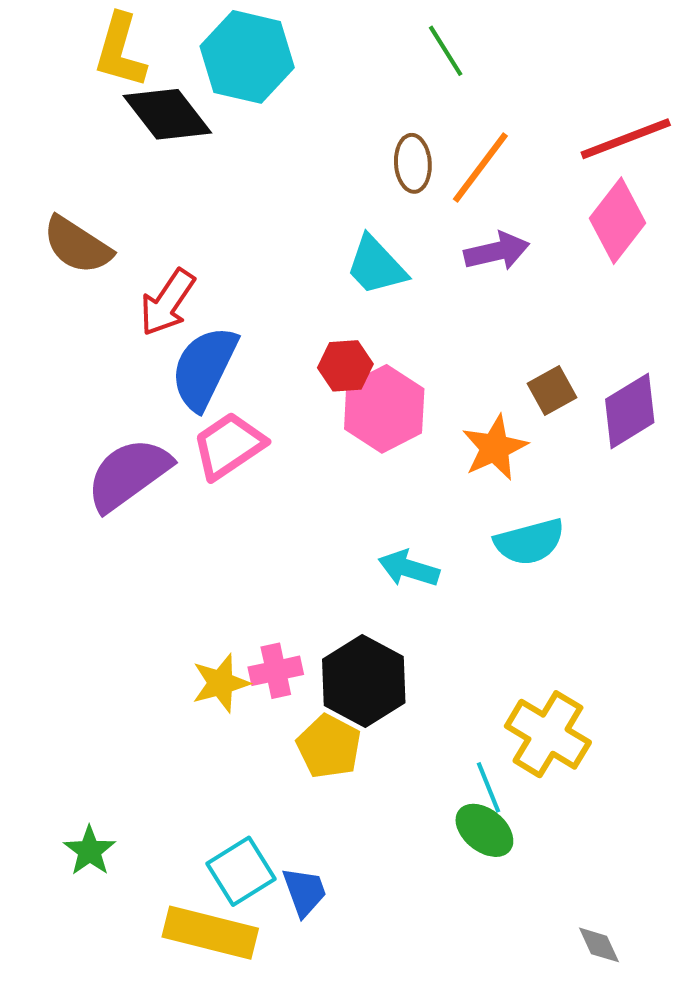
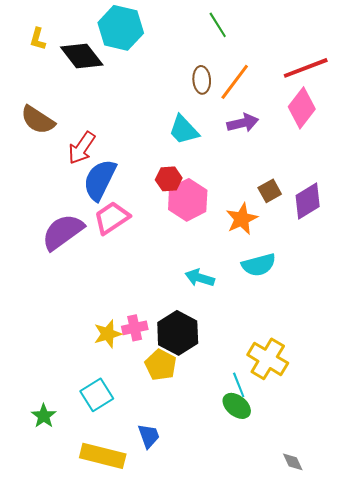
yellow L-shape: (120, 51) -> (38, 39), moved, size x0.6
cyan square: (241, 871) -> (97, 395), moved

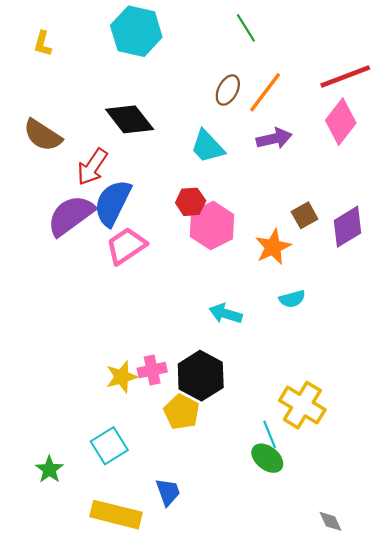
black diamond: (82, 56) -> (130, 119), moved
brown ellipse: (202, 80) -> (228, 90), turned 32
purple semicircle: (63, 232) -> (71, 215), moved
cyan semicircle: (259, 265) -> (292, 299), size x0.7

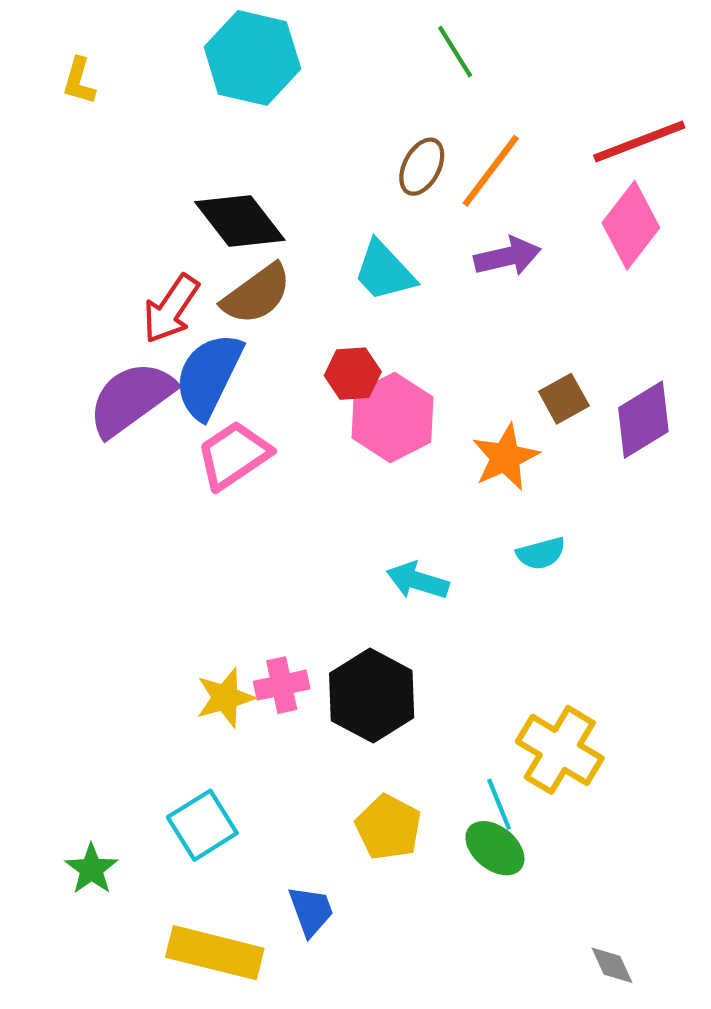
brown semicircle: (43, 135) -> (257, 294), moved, turned -69
yellow pentagon: (181, 412) -> (388, 827), moved

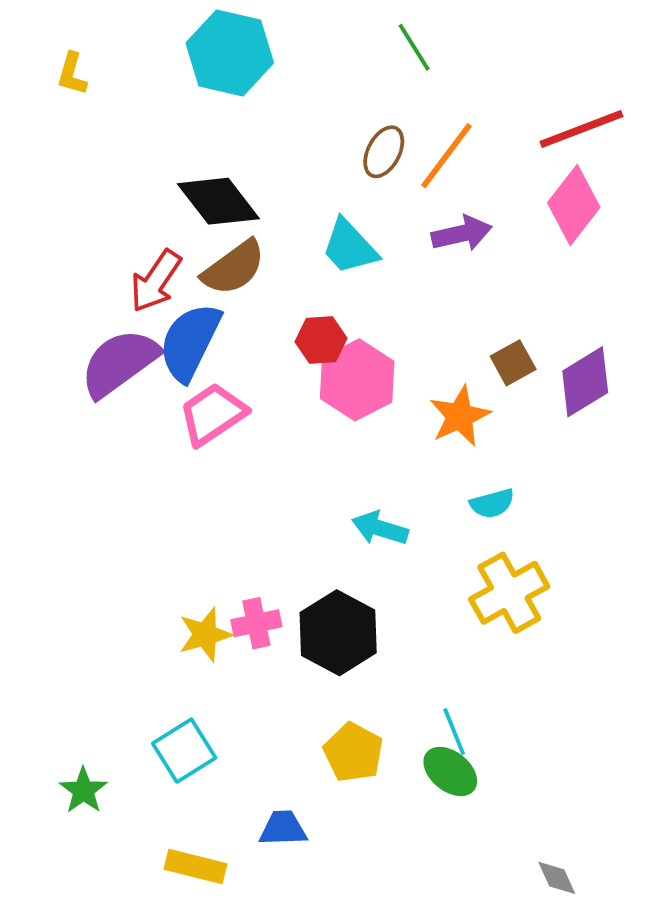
yellow cross: (560, 750) -> (509, 593), moved, turned 30
blue trapezoid: (311, 911) -> (283, 828), turned -72
yellow rectangle: (215, 953) -> (196, 867), size x0.7

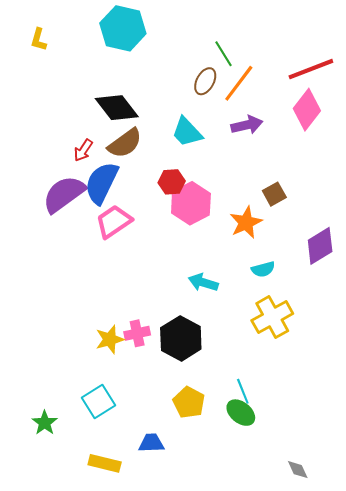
green line: (414, 47) -> (224, 54), moved
red arrow: (156, 281) -> (83, 150), size x0.7
purple diamond: (585, 382) -> (320, 246), moved

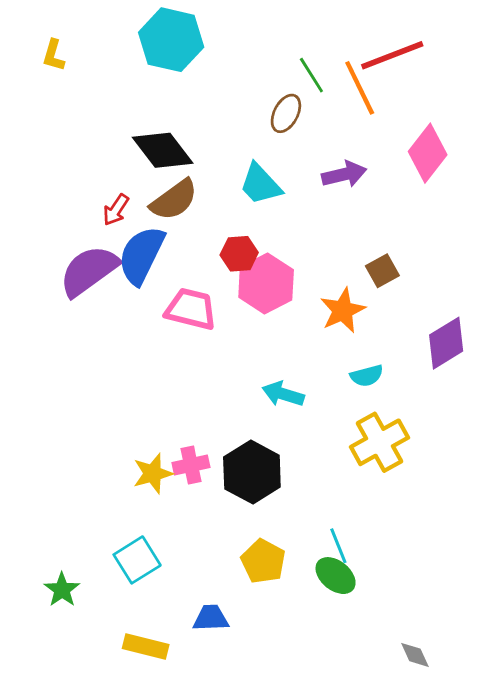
red line: (311, 69) -> (392, 55), moved
orange line: (239, 83) -> (360, 88), moved, turned -63
pink trapezoid: (114, 222) -> (191, 309), moved, turned 48

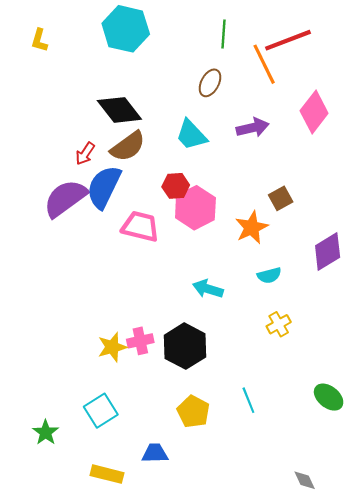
green line: (311, 75) -> (224, 34), moved, turned 36
yellow cross: (379, 442) -> (279, 324), size x0.6
green ellipse: (336, 576) -> (329, 397), moved

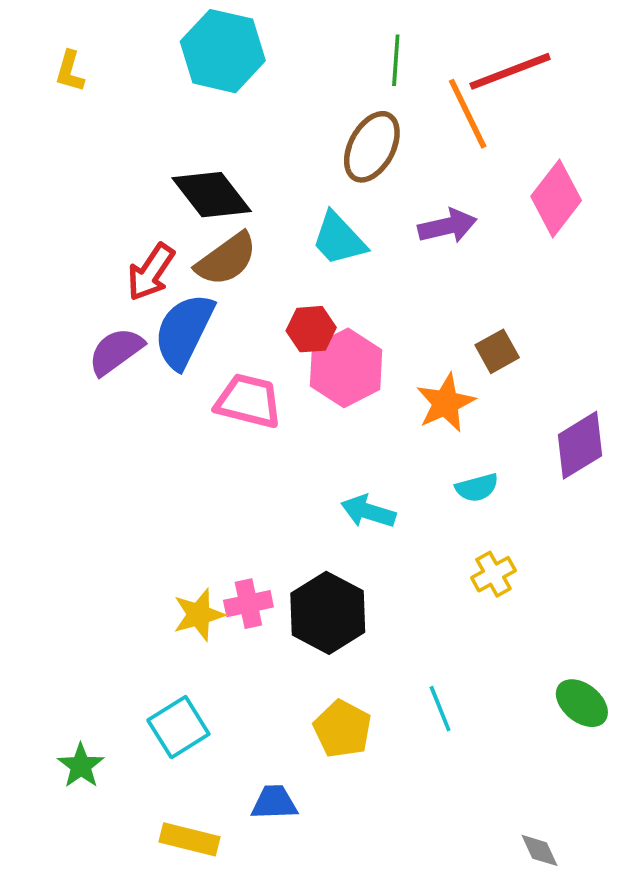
brown ellipse: (210, 83) -> (372, 147), size x1.4
red arrow: (85, 154) -> (151, 272), size x1.4
purple semicircle: (65, 198) -> (116, 351), size x0.7

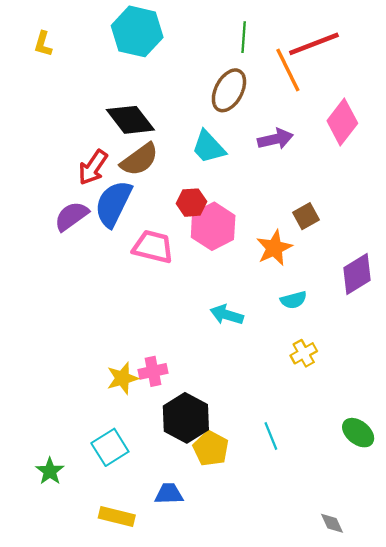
black hexagon: (328, 613) -> (186, 418), moved

